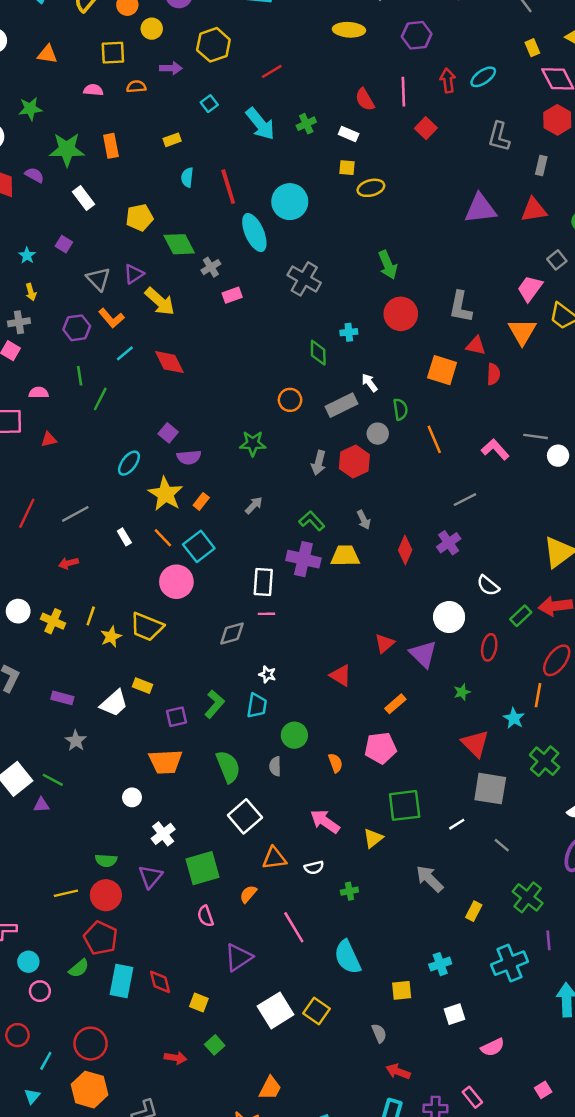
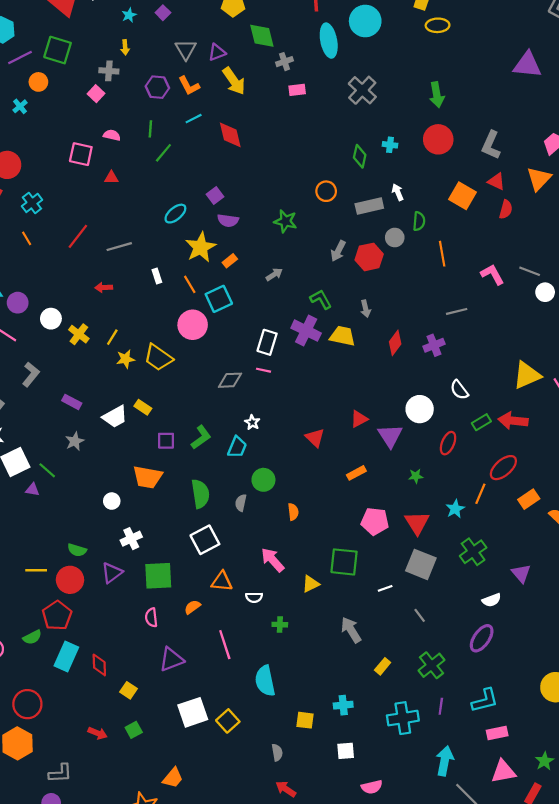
pink pentagon: (380, 748) -> (375, 521), moved

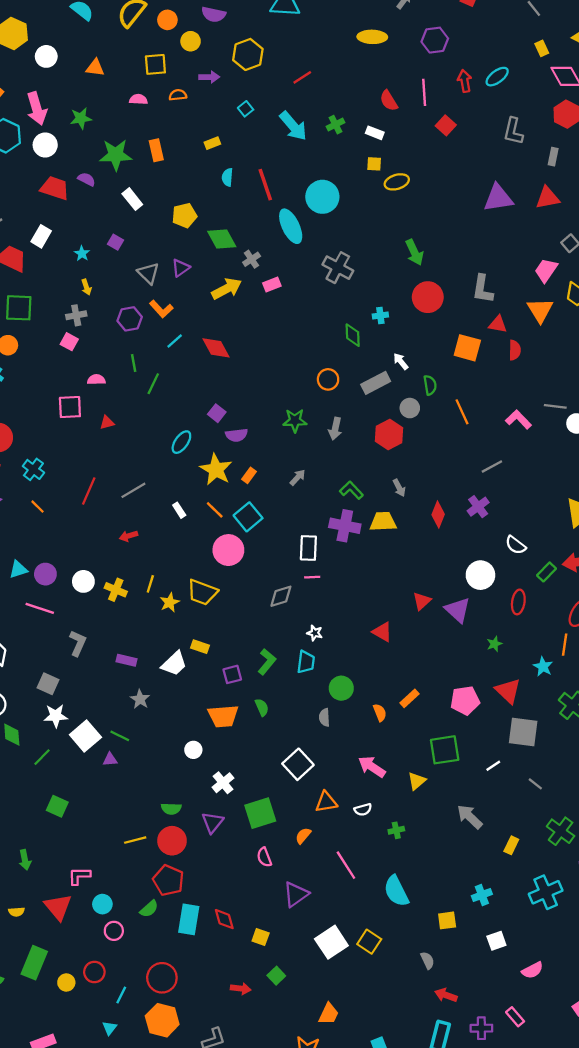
yellow arrow: (234, 81) -> (227, 289), moved, turned -68
gray arrow: (338, 251) -> (335, 429), moved
orange rectangle: (356, 473) -> (410, 698), moved
green semicircle: (200, 494) -> (262, 707), moved, size x0.6

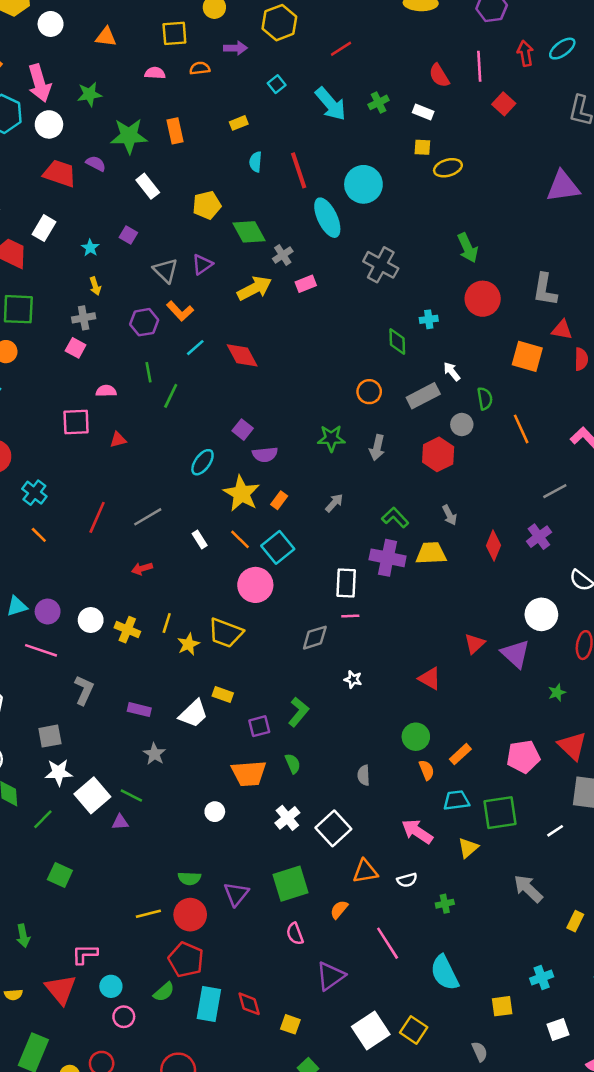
cyan trapezoid: (306, 662) -> (456, 800), moved, turned -105
gray square: (48, 684) -> (50, 736), turned -35
green circle: (341, 688) -> (416, 737), moved
white cross: (223, 783) -> (287, 818), moved

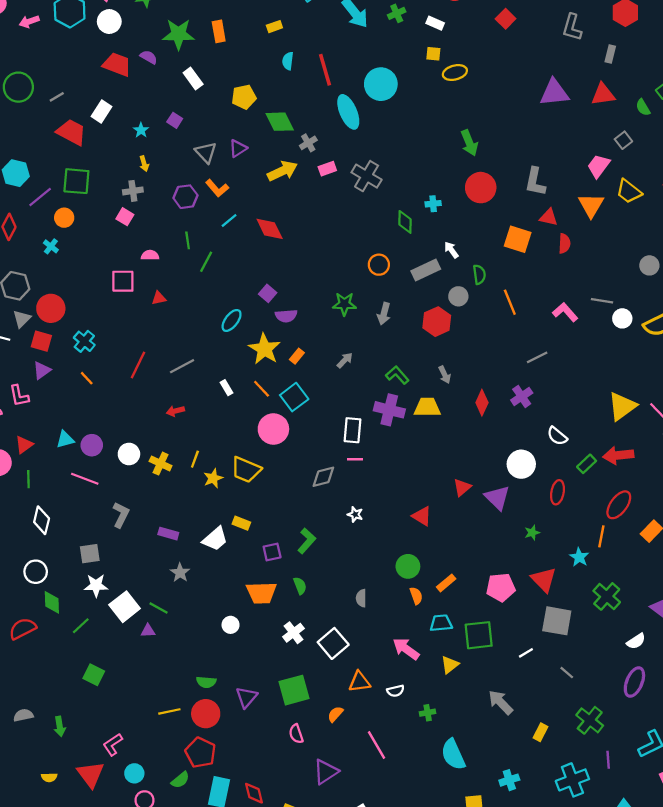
gray cross: (381, 265) -> (367, 176), moved
pink L-shape: (85, 954) -> (113, 745), turned -35
cyan semicircle: (445, 973) -> (453, 754), moved

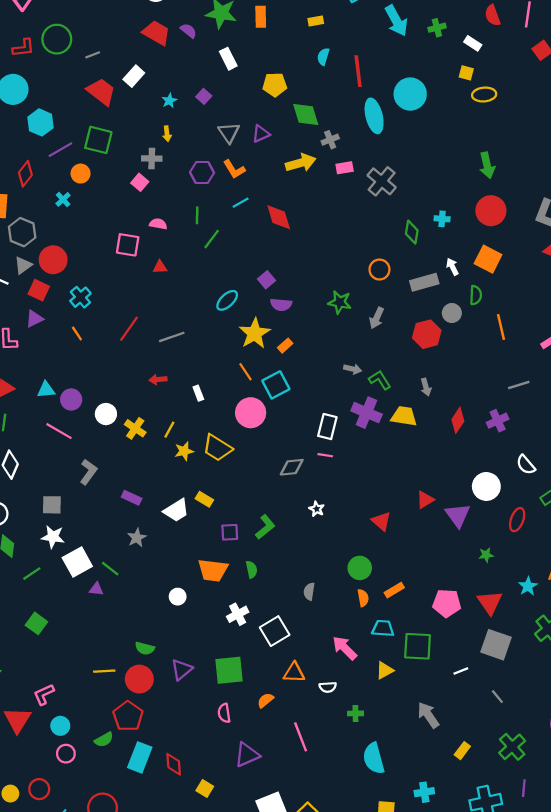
orange square: (518, 239) -> (488, 259), moved
gray arrow: (345, 360) -> (353, 369), moved, turned 49
white rectangle: (226, 388) -> (198, 393), moved

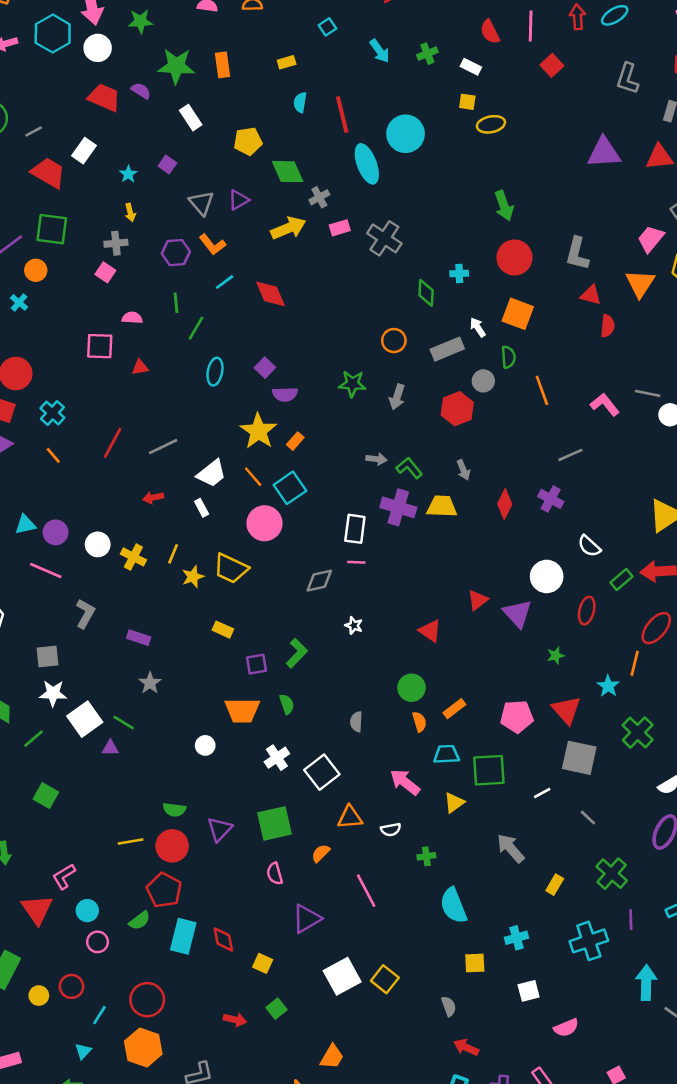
cyan arrow: (396, 21) -> (380, 51), size x0.7
cyan ellipse: (227, 300) -> (215, 372), moved, turned -30
purple cross: (498, 421) -> (551, 499), turned -30
white trapezoid: (176, 510) -> (212, 474), moved

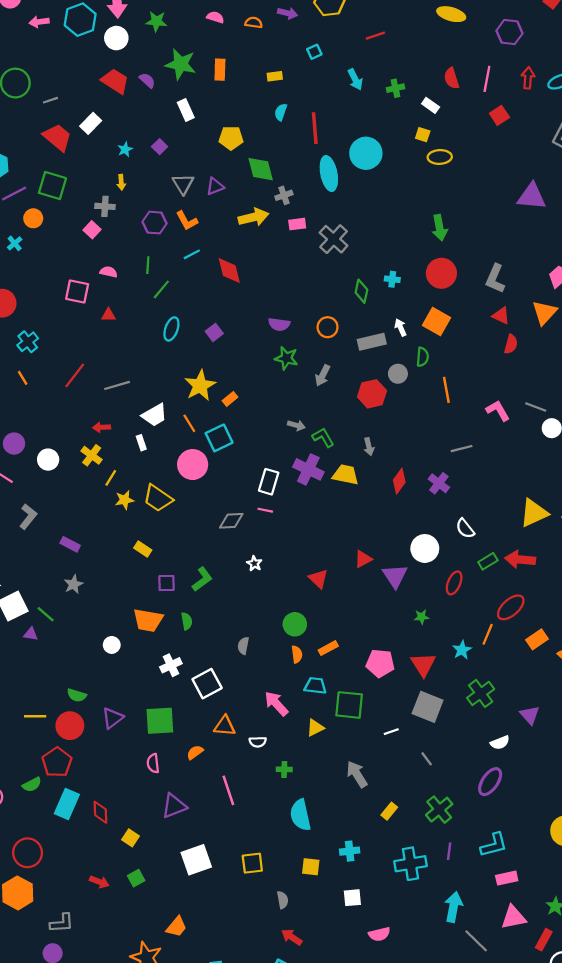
purple semicircle: (285, 394) -> (279, 324), moved
yellow cross: (133, 557) -> (92, 455), moved
yellow square: (385, 979) -> (252, 863), moved, turned 35

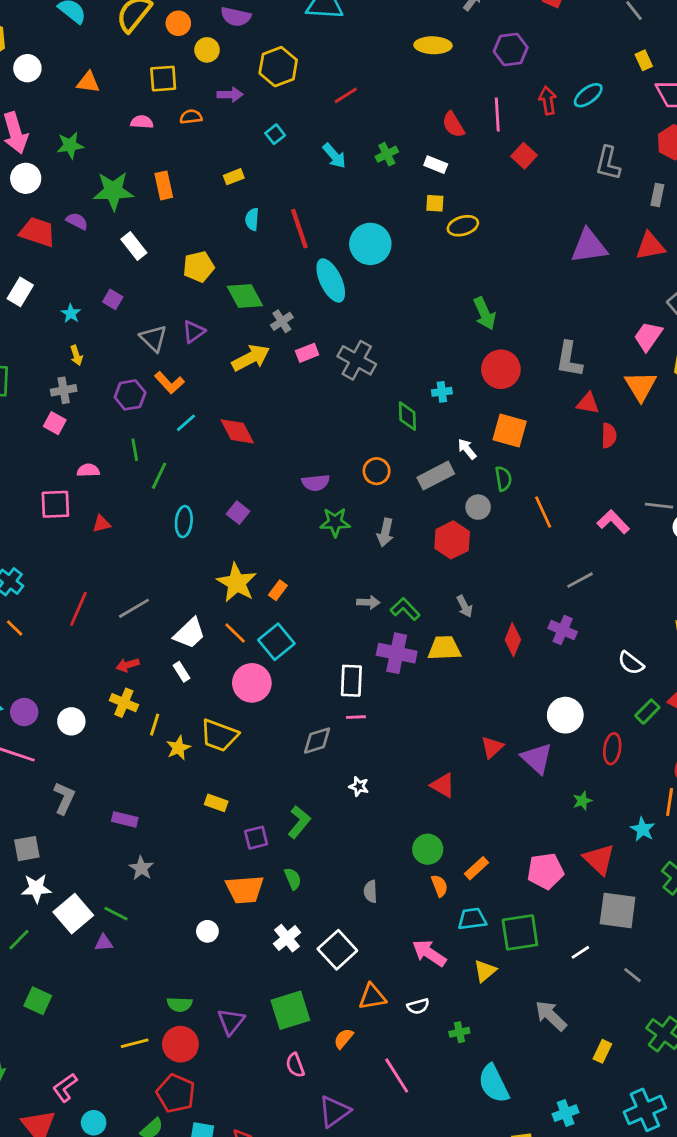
white semicircle: (465, 528) -> (631, 663), moved

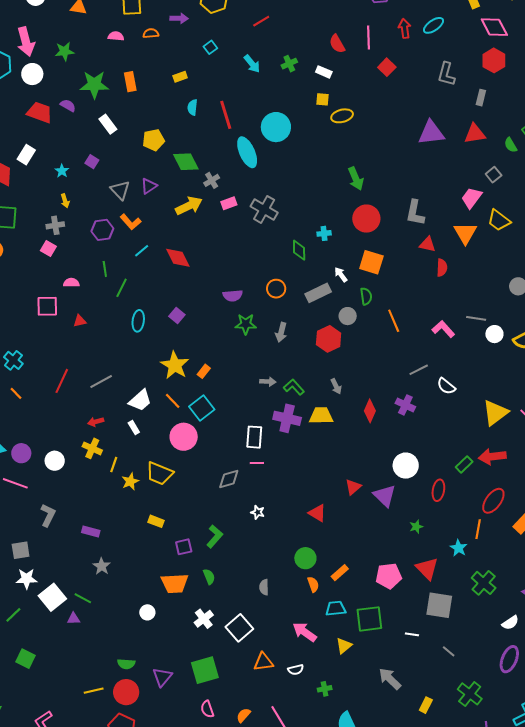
white semicircle: (631, 663) -> (446, 386), moved
white line: (580, 952) -> (412, 634), turned 40
orange semicircle: (344, 1039) -> (243, 715), moved

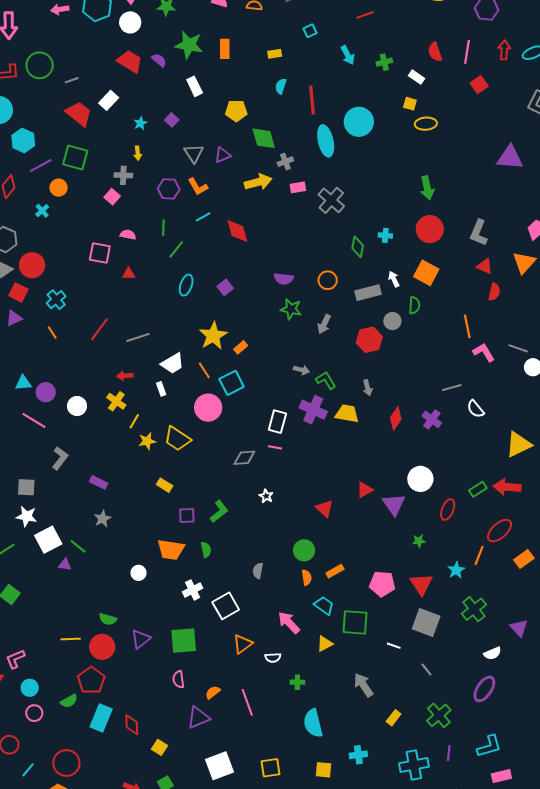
orange line: (394, 321) -> (467, 326), moved
cyan trapezoid: (336, 609) -> (324, 606), turned 30
orange triangle: (263, 662) -> (243, 644), turned -40

